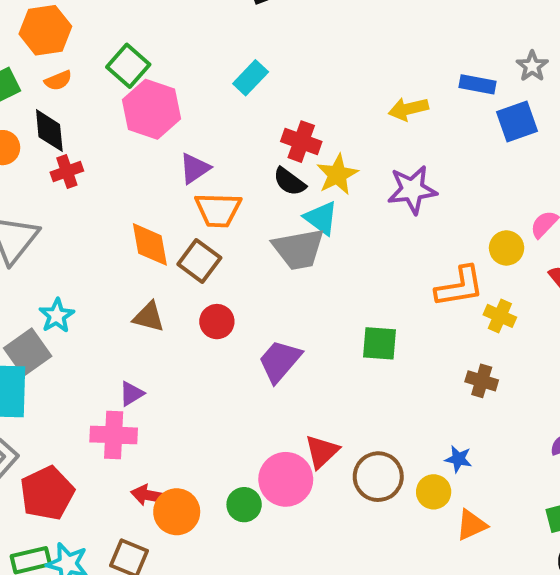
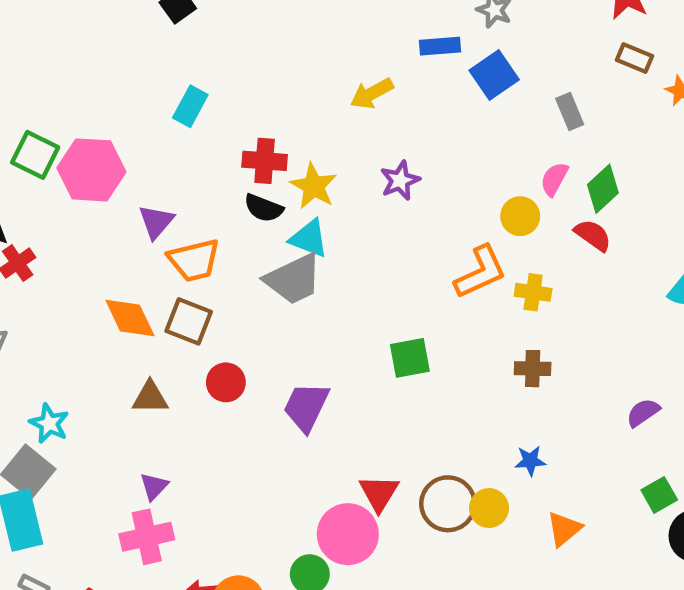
green square: (128, 66) -> (35, 155), moved
purple star: (412, 190) -> (400, 180), size x0.7
yellow circle: (434, 492) -> (489, 508), moved

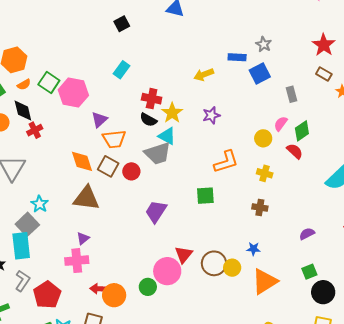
orange L-shape: (480, 272) -> (226, 162), moved
red circle: (226, 382) -> (131, 171), moved
brown triangle: (150, 397) -> (86, 198), size x1.6
orange triangle: (564, 529) -> (265, 281), size x1.6

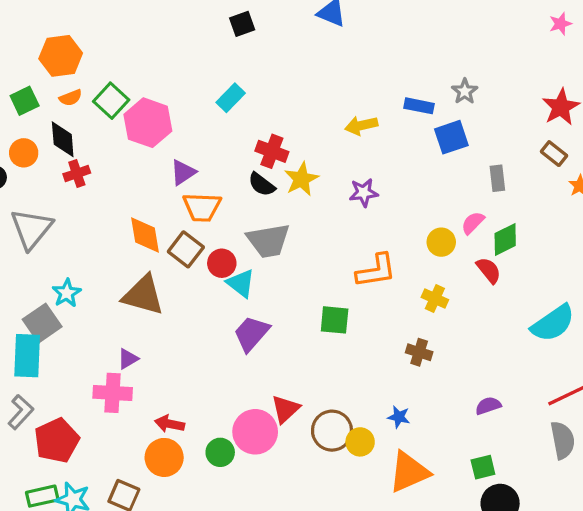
cyan triangle: (167, 136) -> (241, 283), moved
red arrow: (99, 289) -> (170, 424), moved

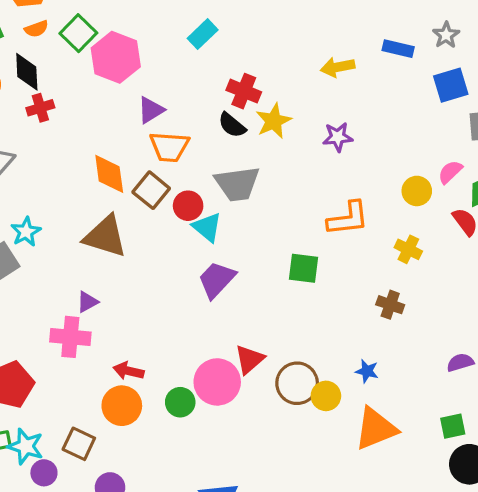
blue square: (451, 137) -> (451, 85), moved

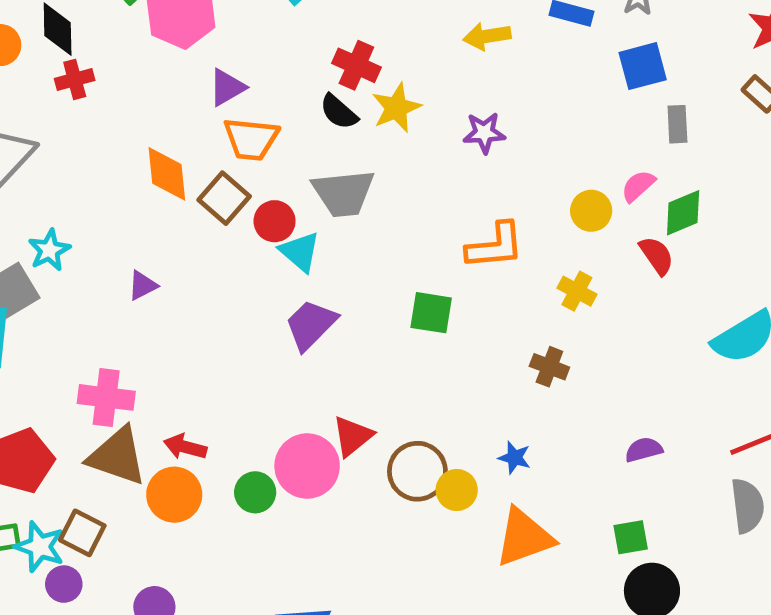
brown triangle: (105, 236) -> (117, 456), moved
purple triangle: (87, 302) -> (142, 285), moved
brown square: (79, 444) -> (82, 533), moved

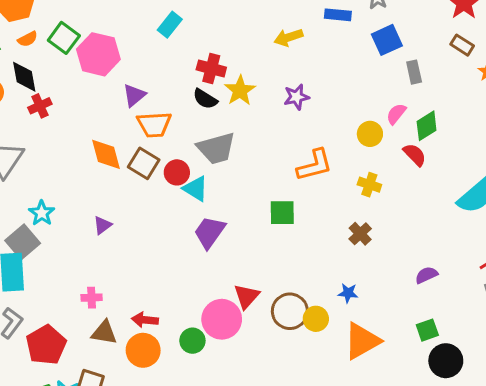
brown cross: (549, 367) -> (360, 234), turned 35
pink cross: (106, 397) -> (92, 298), size x0.6
brown triangle: (117, 456) -> (104, 332), size x0.7

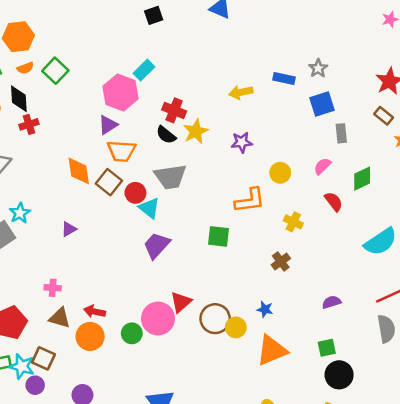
pink hexagon: (98, 54) -> (121, 93), moved
green diamond: (427, 126) -> (362, 179), moved
yellow circle: (370, 134) -> (280, 173), moved

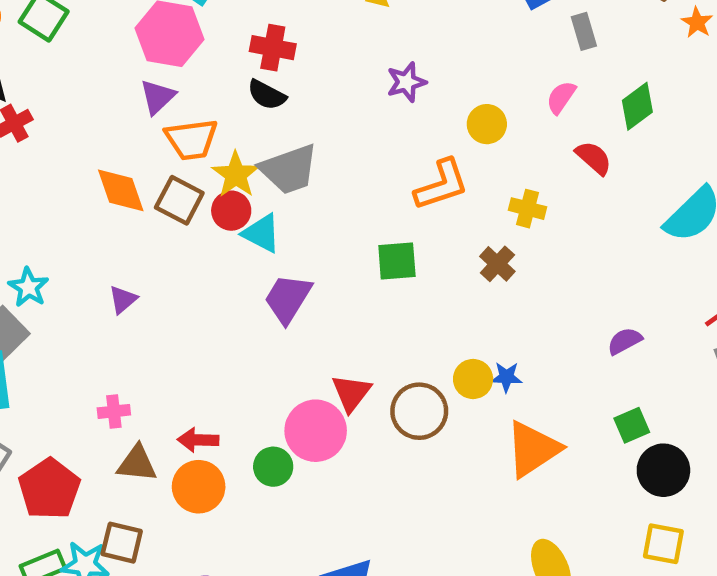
yellow star: (196, 131) -> (236, 175), moved
brown cross: (281, 262) -> (497, 264), moved
yellow circle: (236, 327) -> (473, 379), moved

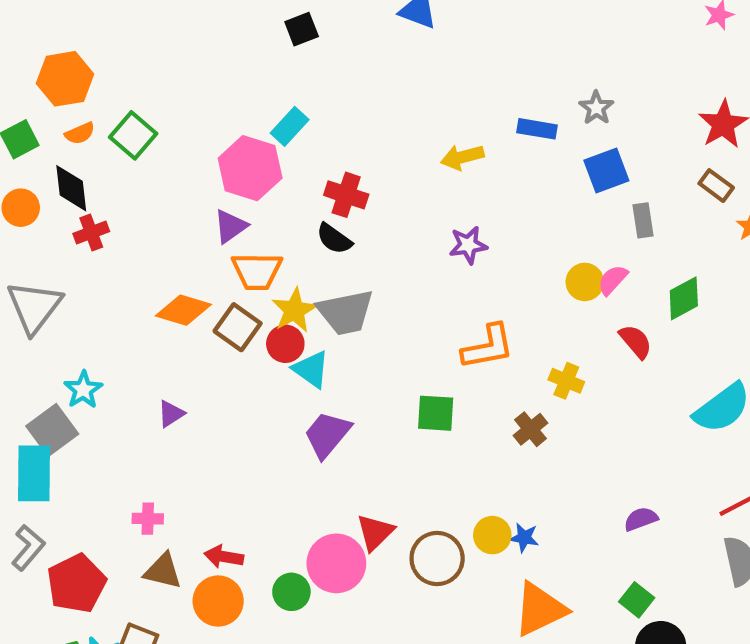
yellow circle: (487, 124) -> (585, 282), moved
orange diamond: (121, 190) -> (183, 310), turned -62
green square: (632, 425) -> (637, 600), turned -36

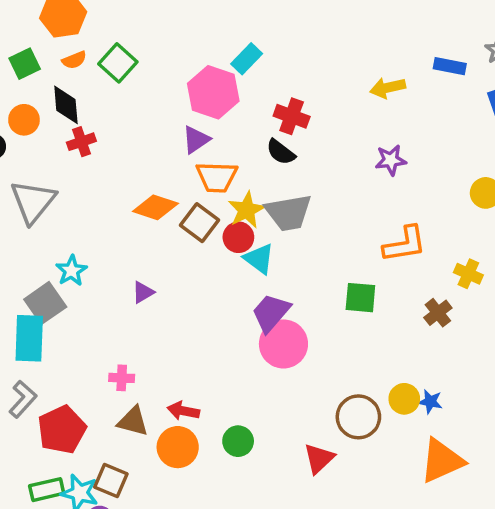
red triangle: (375, 532) -> (319, 458), moved
pink circle: (336, 563) -> (283, 344), moved

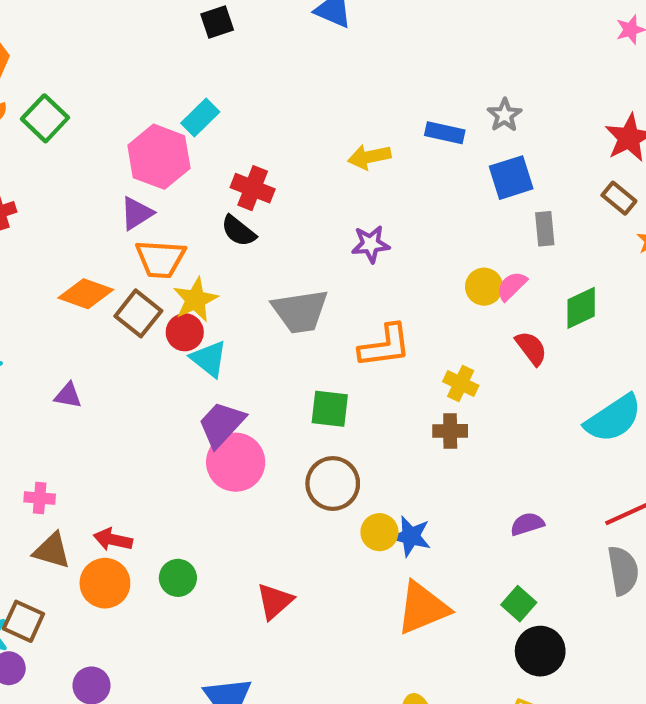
gray trapezoid: (288, 213) -> (300, 311), moved
purple triangle: (143, 292) -> (68, 396), turned 40
brown cross: (438, 313) -> (450, 431), moved, turned 36
blue star: (430, 402) -> (411, 536), size x1.4
brown circle: (358, 417) -> (333, 483), moved

